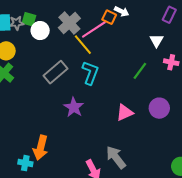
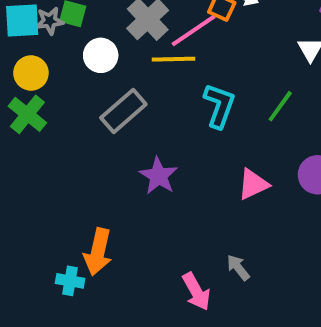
white circle: (40, 31) -> (101, 55), moved
yellow line: (83, 45) -> (174, 59), turned -50
cyan L-shape: (90, 73) -> (219, 106), moved
gray arrow: (116, 157) -> (238, 268), size x0.6

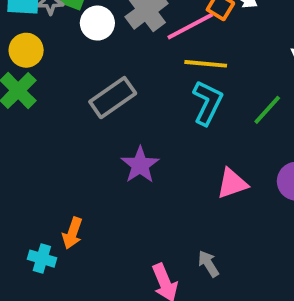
white circle: (101, 55) -> (97, 23), moved
yellow line: (174, 59) -> (206, 64), moved
orange arrow: (98, 252) -> (72, 233), size x0.7

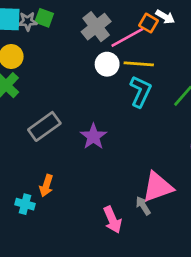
white circle: (97, 23) -> (107, 64), moved
gray rectangle: (113, 98) -> (44, 126), moved
pink triangle: (232, 184) -> (158, 187), moved, size x1.4

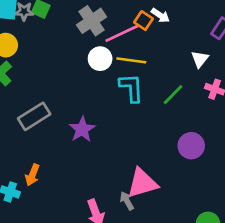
cyan L-shape: (140, 91) -> (131, 88), turned -32

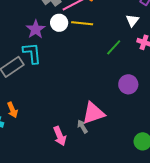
cyan L-shape: (131, 88) -> (32, 53), moved
purple star: (82, 129) -> (36, 29), moved
orange arrow: (32, 175) -> (12, 110), turned -42

